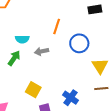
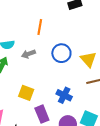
blue circle: (79, 43) -> (61, 53), moved

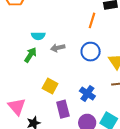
orange line: (40, 27) -> (92, 20), moved

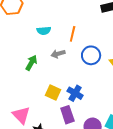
orange line: (92, 20) -> (73, 34), moved
cyan semicircle: (38, 36) -> (44, 31), moved
blue cross: (87, 94) -> (75, 93), moved

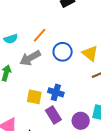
orange line: (73, 34) -> (40, 35), turned 42
gray arrow: (58, 54) -> (30, 58), size x1.5

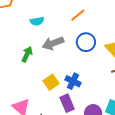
orange line: (40, 35) -> (78, 15), moved
yellow square: (34, 97) -> (51, 82), turned 35

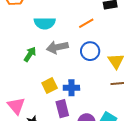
cyan semicircle: (37, 21) -> (45, 23), size x1.5
blue cross: (73, 81) -> (71, 88), turned -35

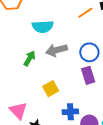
orange line: (86, 23) -> (85, 13), moved
blue cross: (71, 88) -> (70, 112), moved
purple rectangle: (62, 109) -> (88, 75), moved

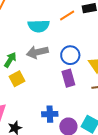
cyan semicircle: (43, 27) -> (39, 26), moved
yellow square: (51, 89) -> (17, 79), moved

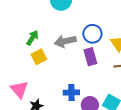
gray arrow: (37, 52) -> (65, 41), moved

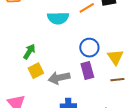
gray arrow: (65, 41) -> (59, 78), moved

